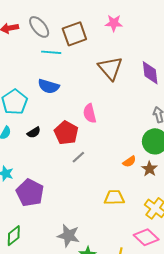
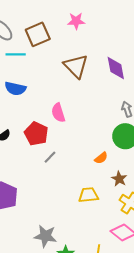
brown star: (149, 169) -> (119, 179), moved

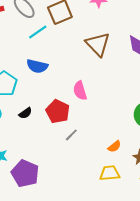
cyan line: (16, 54) -> (38, 32), turned -36
orange semicircle: (101, 158) -> (114, 146), moved

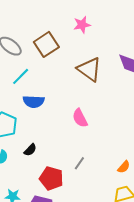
cyan line: (38, 32) -> (21, 76), moved
red pentagon: (58, 111) -> (51, 178), moved

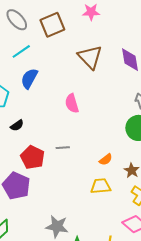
blue semicircle: (34, 102) -> (29, 78), turned 105
gray line: (79, 163) -> (63, 148), turned 40

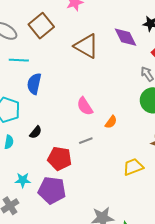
cyan line: (21, 51) -> (19, 60), turned 54
pink semicircle: (72, 103) -> (85, 106), moved
orange semicircle: (106, 160) -> (111, 122), moved

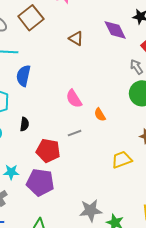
brown triangle: (86, 46) -> (76, 39), size x0.6
orange semicircle: (111, 122) -> (100, 115), turned 112
black semicircle: (36, 132) -> (24, 124), turned -32

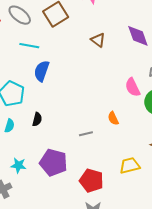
pink semicircle: (74, 99) -> (133, 87), moved
red pentagon: (48, 151) -> (91, 181), moved
purple pentagon: (40, 182) -> (53, 163), moved

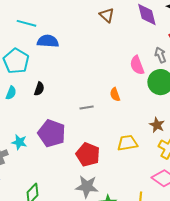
cyan line: (29, 46) -> (26, 23), moved
blue semicircle: (42, 71) -> (48, 41), turned 70
cyan star: (19, 165) -> (19, 142), moved

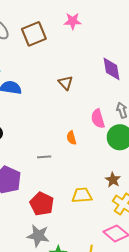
brown triangle: (107, 15) -> (66, 83), moved
orange semicircle: (115, 94) -> (71, 138), moved

